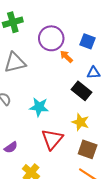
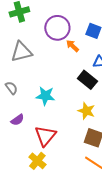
red triangle: (52, 139) -> (45, 136), moved
purple semicircle: (11, 147) -> (17, 120), moved

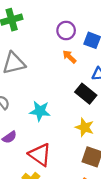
purple circle: (57, 28) -> (66, 30), moved, size x0.7
red triangle: (45, 136) -> (40, 155), turned -35

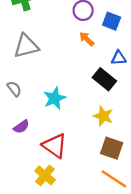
cyan star: (40, 111) -> (55, 98), turned -30

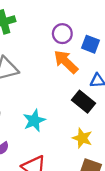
orange arrow: (87, 39) -> (66, 62), size x1.6

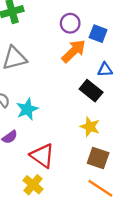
orange arrow: (66, 62) -> (74, 51), turned 92
cyan star: (34, 120) -> (27, 109), moved

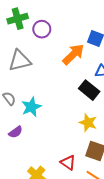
purple circle: (70, 23) -> (42, 29), moved
red triangle: (42, 156) -> (68, 163), moved, size x0.7

